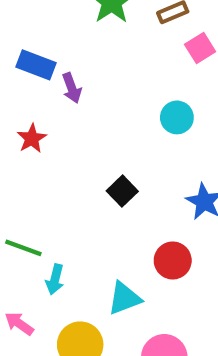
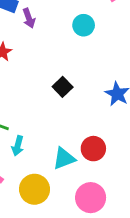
cyan circle: (177, 117) -> (84, 25), moved
red circle: (173, 260) -> (93, 149), moved

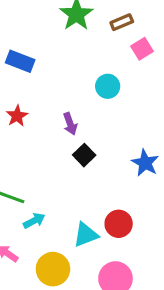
purple arrow: (29, 18) -> (70, 124), moved
cyan arrow: (18, 146) -> (34, 221), turned -132

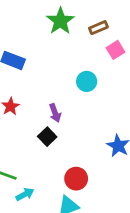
black square: (84, 155) -> (47, 137), moved
red circle: (119, 224) -> (76, 179), moved

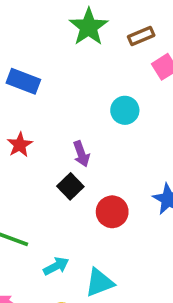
red circle: (76, 179) -> (112, 212), moved
cyan arrow: (25, 194) -> (56, 266), moved

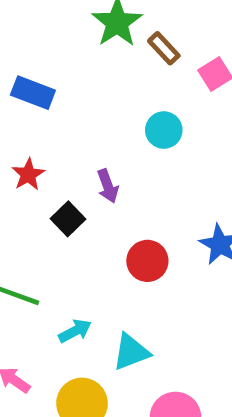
brown rectangle: (141, 36) -> (164, 48), moved, turned 70
black square: (70, 186) -> (68, 219), moved

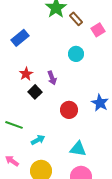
blue rectangle: (33, 93) -> (20, 38), turned -60
red star: (28, 174) -> (26, 74), moved
cyan triangle: (131, 352) -> (78, 149), moved, turned 30

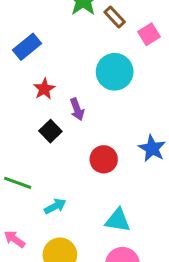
cyan circle: (76, 54) -> (115, 72), size x1.5
red star: (26, 74) -> (44, 89), moved

